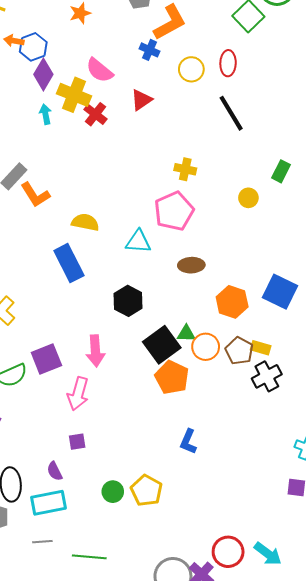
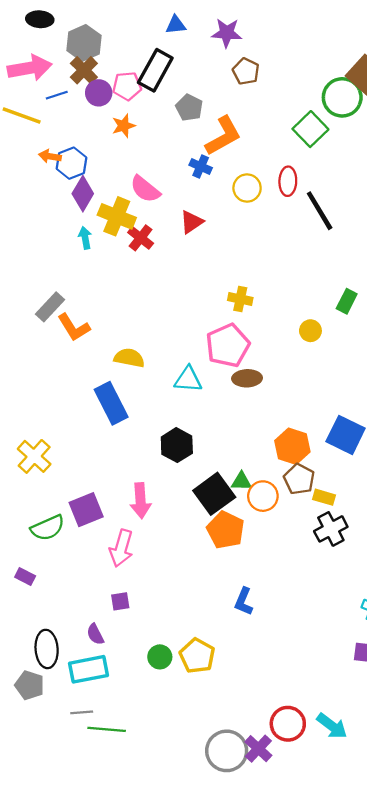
black line: (231, 113) -> (320, 211), moved
brown ellipse: (191, 265) -> (247, 378), moved
brown pentagon: (239, 351) -> (299, 479), moved
green line: (89, 557) -> (107, 729), moved

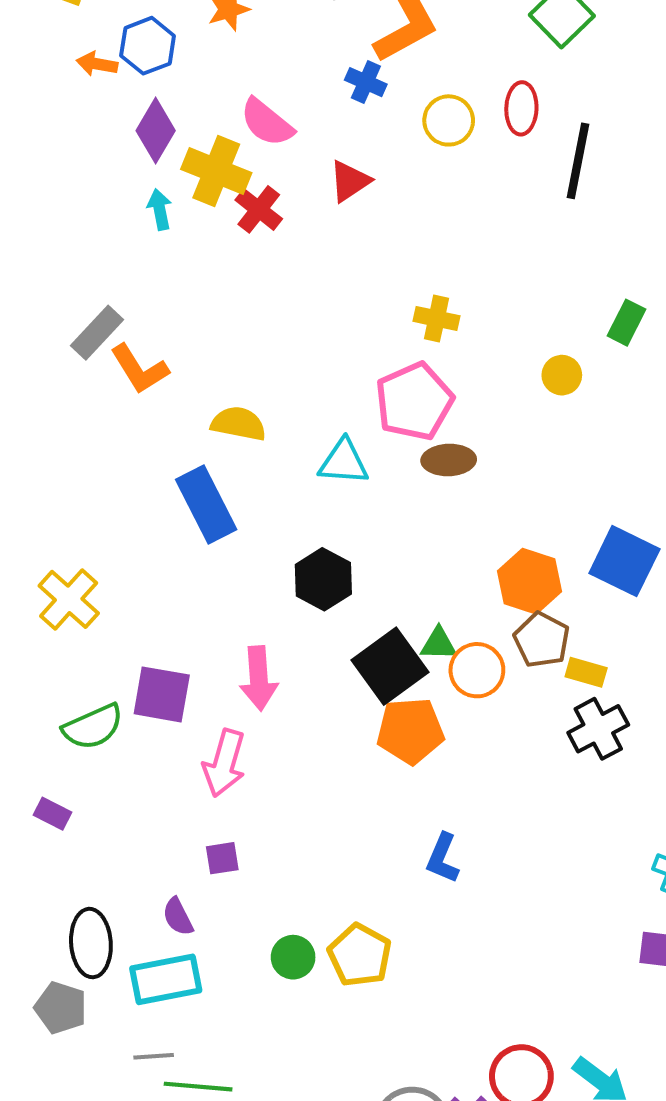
blue hexagon: (71, 163) -> (148, 46), moved
black line: (320, 211) -> (578, 161), turned 42
purple square: (86, 510) -> (162, 694), turned 32
orange pentagon: (226, 530) -> (410, 731), turned -30

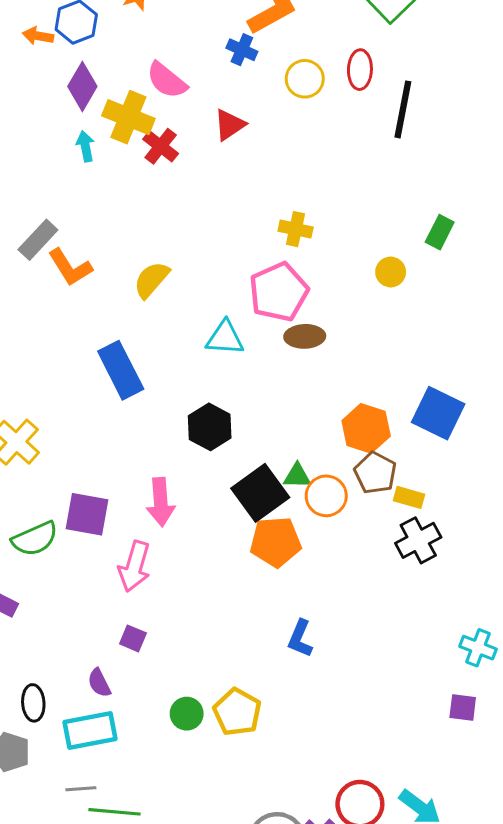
yellow semicircle: (238, 424) -> (151, 280), moved, turned -60
purple square: (222, 858) -> (133, 638), turned 32
black ellipse: (91, 943) -> (33, 703), size x0.7

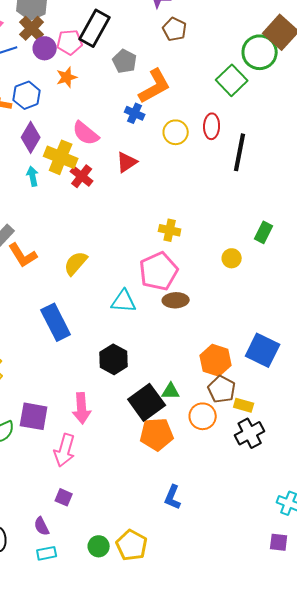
orange circle: (326, 496) -> (203, 416), moved
cyan rectangle: (90, 730) -> (47, 553), moved, size x0.6

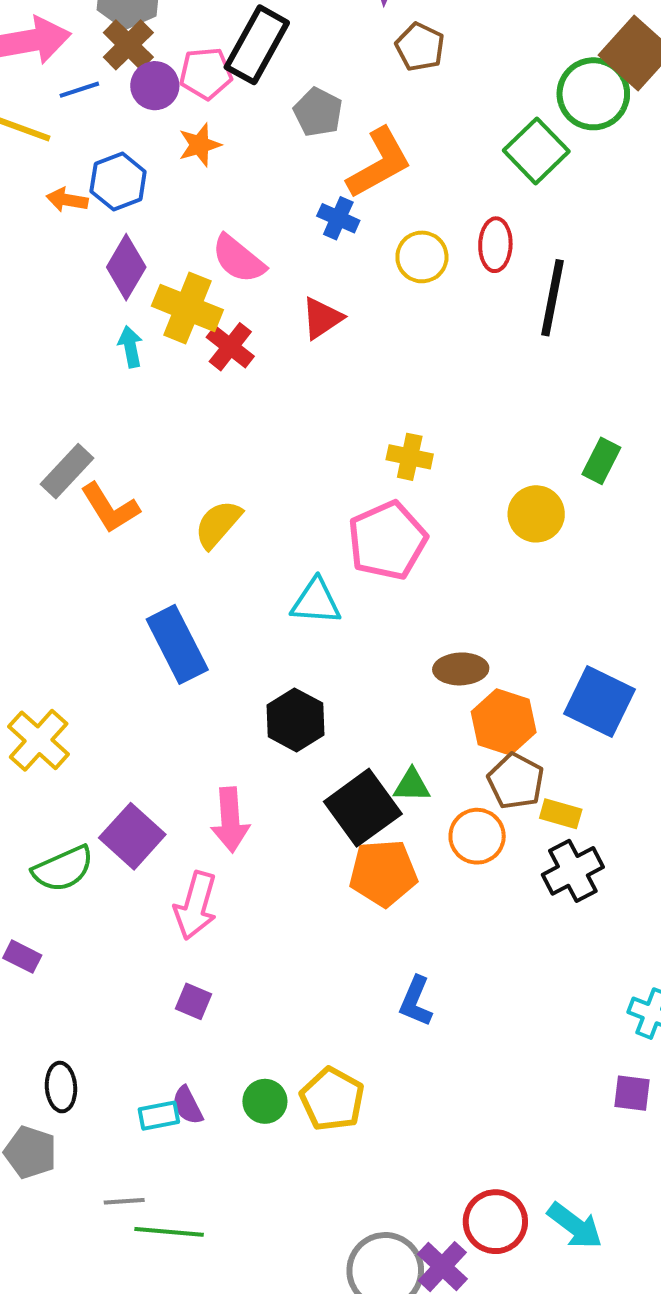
yellow circle: (232, 258) -> (536, 514), size x1.4
brown ellipse: (176, 300) -> (461, 669), moved
purple square: (34, 416) -> (132, 836), turned 32
purple semicircle: (42, 526) -> (187, 1105), moved

